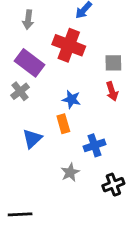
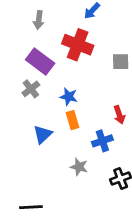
red arrow: (112, 91) -> (119, 115), moved
blue star: (71, 99) -> (69, 97), moved
gray star: (70, 172) -> (79, 167), turned -30

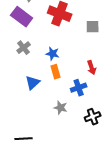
purple rectangle: (40, 62) -> (22, 17), moved

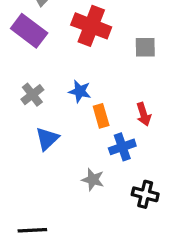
gray cross: (24, 48) -> (32, 95), moved
orange rectangle: (56, 72) -> (101, 116), moved
black cross: (93, 117) -> (145, 194), turned 35

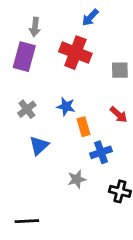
purple rectangle: (29, 31) -> (24, 57), turned 68
red arrow: (144, 114) -> (119, 115), moved, turned -30
gray star: (93, 180) -> (77, 179), turned -30

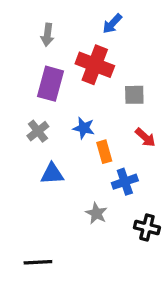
purple rectangle: (24, 57) -> (51, 84), moved
gray square: (120, 70) -> (134, 95), moved
blue triangle: (39, 146) -> (52, 174), turned 40
gray star: (77, 179) -> (96, 213), turned -30

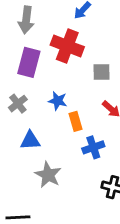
gray arrow: (47, 35) -> (26, 20), size x1.4
gray star: (96, 213) -> (48, 175), moved, size x1.4

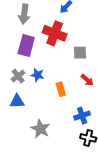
blue star: (58, 101) -> (37, 75), moved
blue triangle: (30, 141) -> (17, 101), moved
blue cross: (93, 147) -> (82, 116), moved

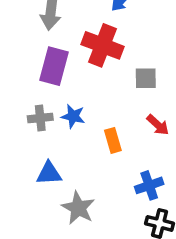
gray cross: (18, 76) -> (40, 118), turned 32
blue triangle: (17, 101) -> (49, 173), moved

